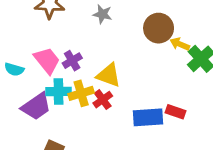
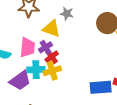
pink trapezoid: (47, 60) -> (27, 47), turned 45
yellow triangle: (109, 75) -> (51, 29), moved
red cross: (103, 100) -> (52, 57), moved

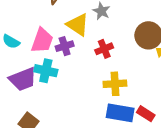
red cross: (52, 57) -> (104, 49), moved
yellow cross: (52, 71) -> (115, 84), moved

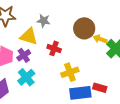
red cross: (104, 49) -> (54, 48), turned -32
cyan cross: (46, 71) -> (26, 77), moved, turned -36

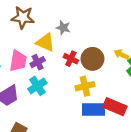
brown circle: (84, 28) -> (92, 59), moved
red rectangle: (100, 88) -> (115, 107), size x1.5

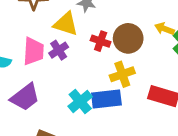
cyan cross: (37, 86) -> (80, 102), moved
blue rectangle: (93, 110) -> (106, 99), moved

